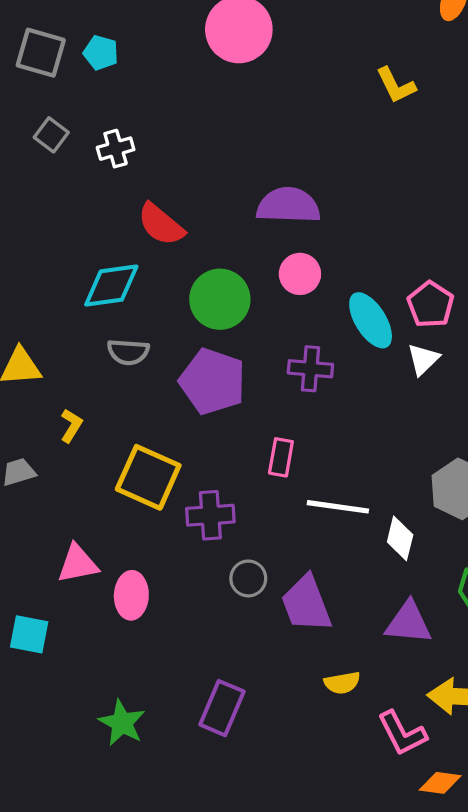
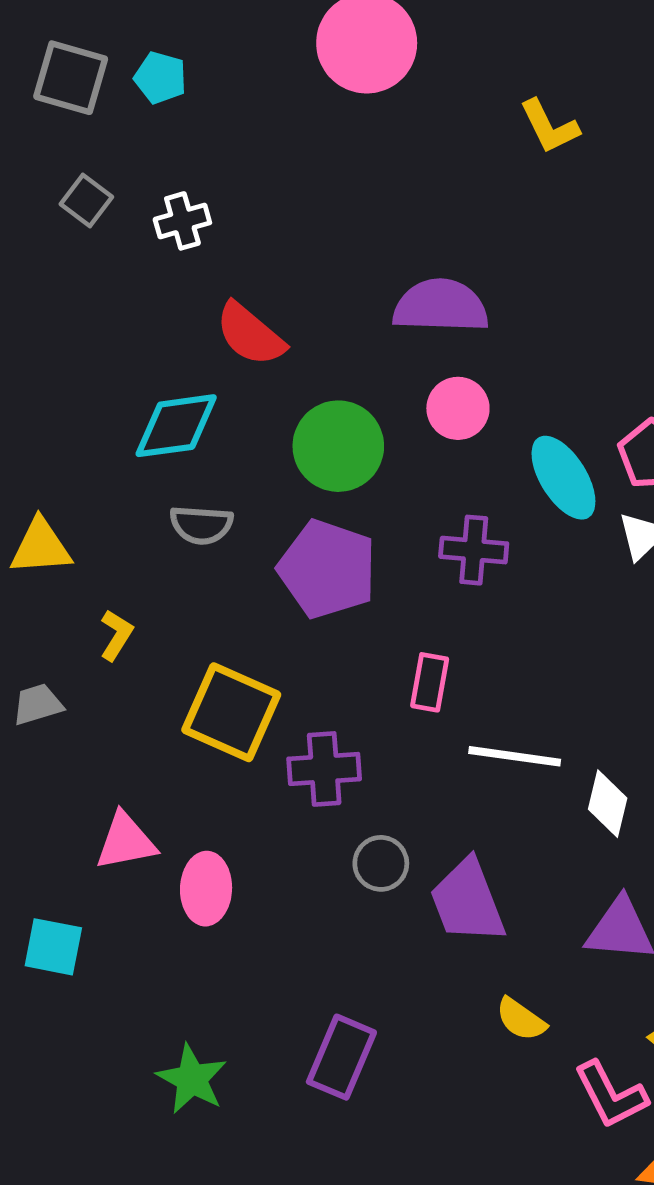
yellow L-shape: (396, 85) -> (549, 126), moved
yellow semicircle: (342, 683) -> (521, 1019), turned 45

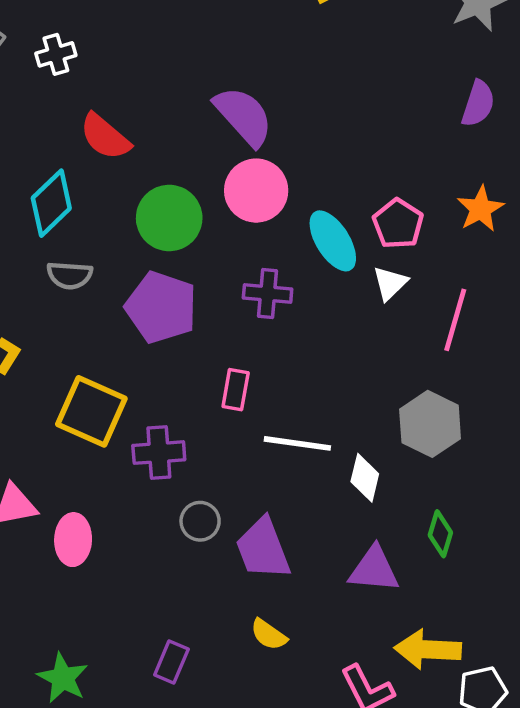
purple semicircle: (441, 306) -> (244, 116), turned 46
pink circle: (458, 408) -> (256, 191), size x1.4
cyan diamond: (176, 426) -> (51, 203), turned -36
yellow semicircle: (521, 1019) -> (269, 635), moved
purple rectangle: (341, 1057) -> (171, 662), size x0.7

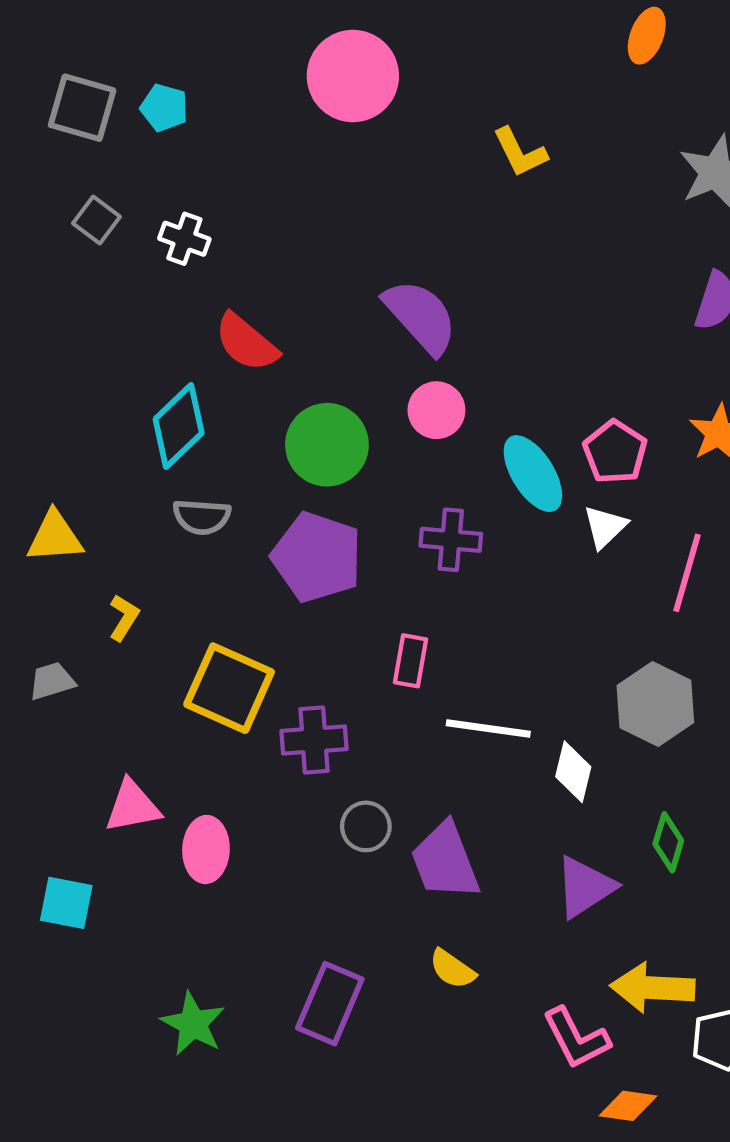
white cross: (56, 54) -> (184, 239), turned 36
pink circle: (256, 191) -> (436, 410), size x0.7
purple triangle: (374, 569) -> (585, 887), turned -38
purple rectangle: (171, 662) -> (330, 1004), size x1.5

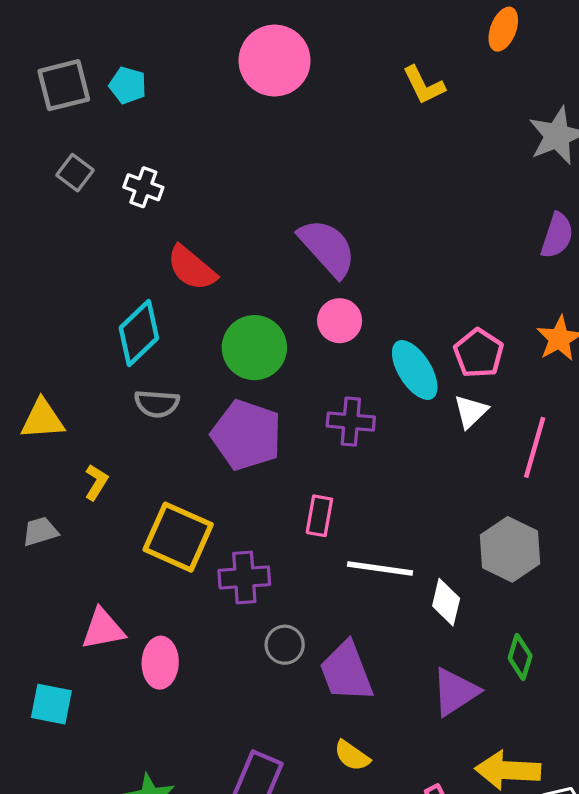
gray square: (82, 108) -> (64, 85), turned -30
yellow L-shape: (520, 152) -> (424, 85), moved

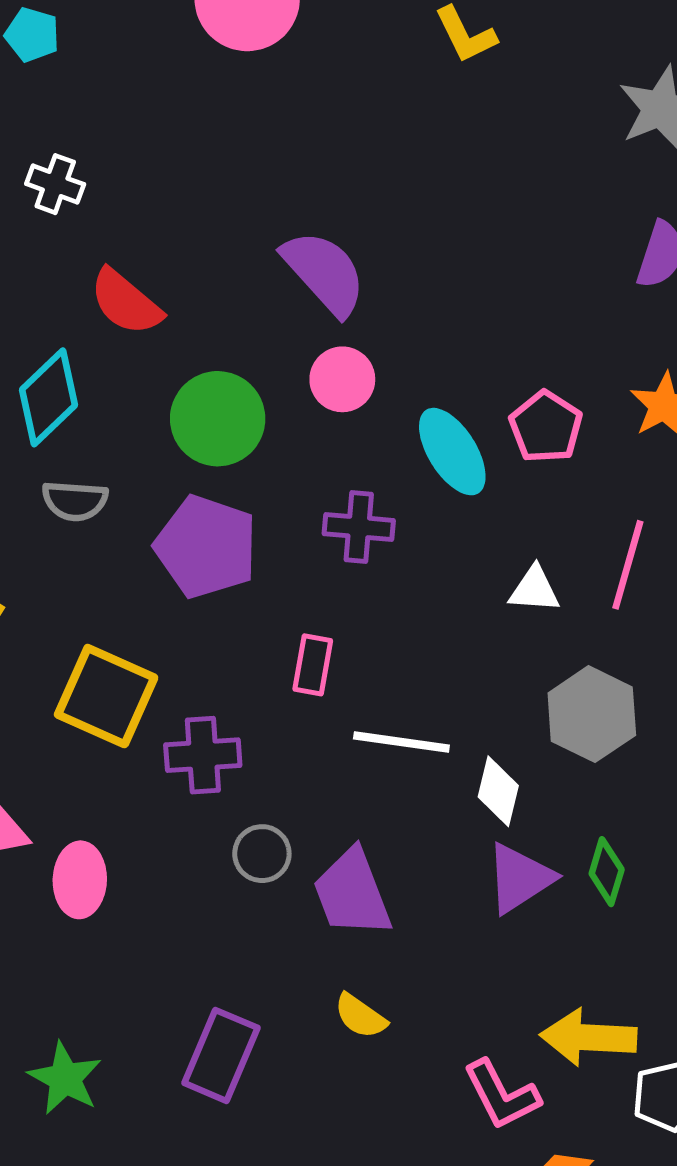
white triangle: (471, 411) -> (534, 589), moved, turned 48
purple triangle: (455, 692) -> (520, 878), moved

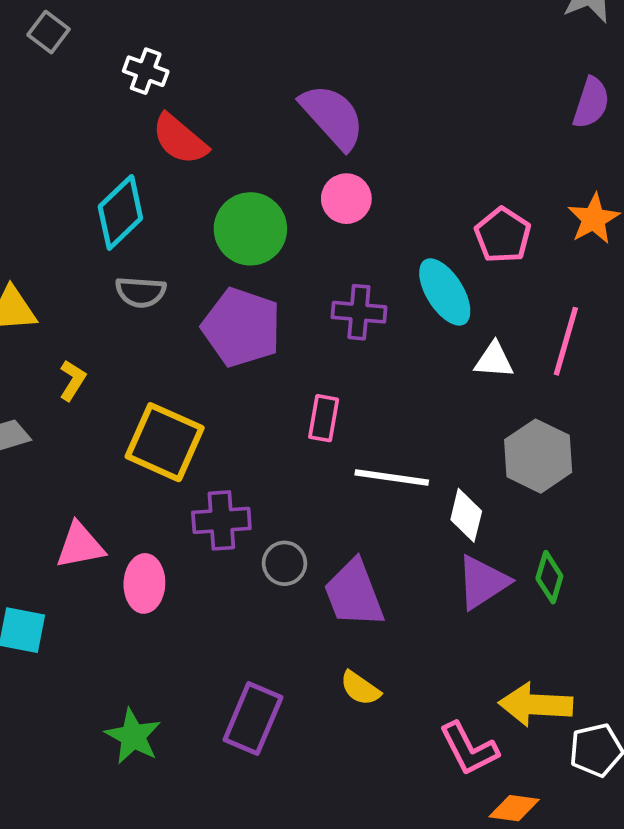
white cross: (55, 184) -> (146, 71), moved
cyan ellipse: (452, 452) -> (445, 292), moved
purple cross: (203, 755) -> (221, 520), moved

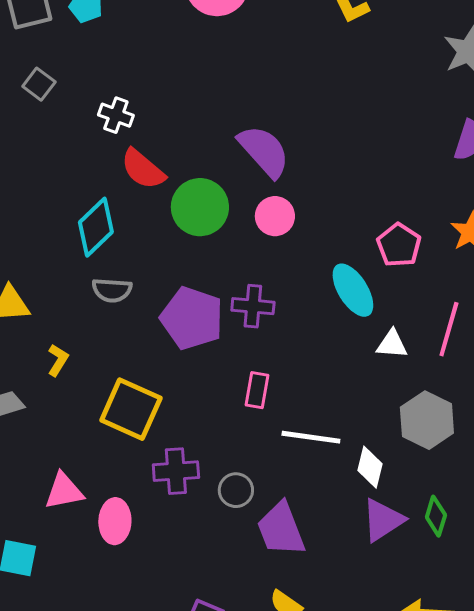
green circle: (250, 229) -> (200, 207), moved
purple cross: (359, 312) -> (253, 306), moved
gray circle: (284, 563) -> (236, 490), moved

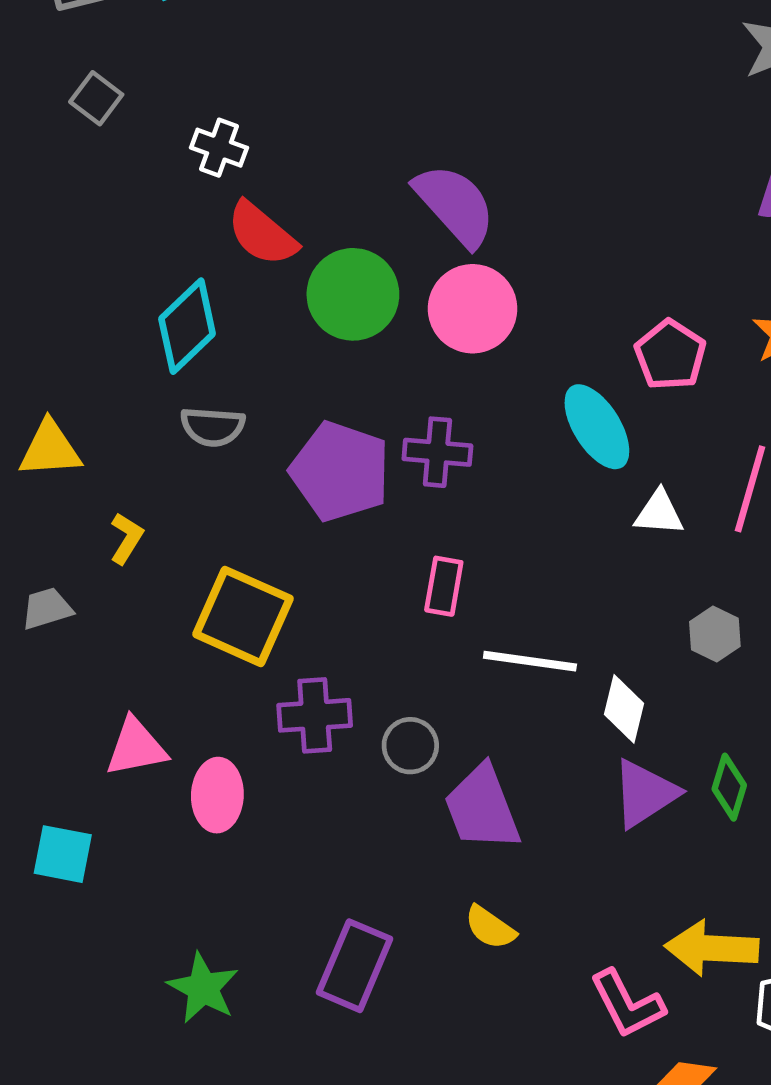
pink circle: (275, 216) -> (473, 309), size x1.4
gray hexagon: (427, 420) -> (715, 634), size x0.6

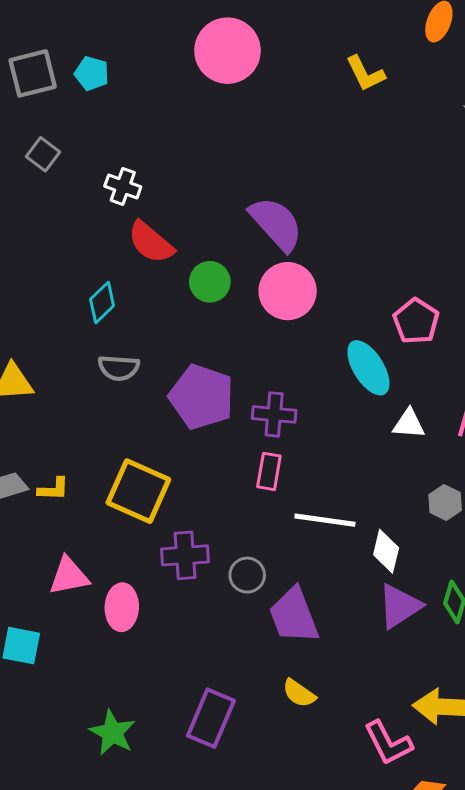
green circle: (353, 294) -> (210, 282), size x0.7
cyan diamond: (187, 326) -> (102, 303), size x0.7
purple cross: (437, 452) -> (274, 414), moved
yellow L-shape: (126, 538) -> (53, 489), moved, turned 60

